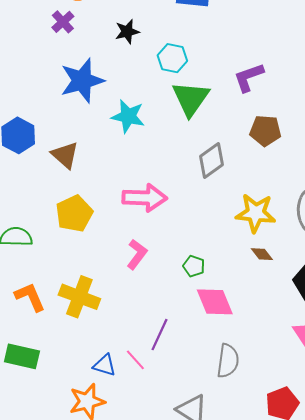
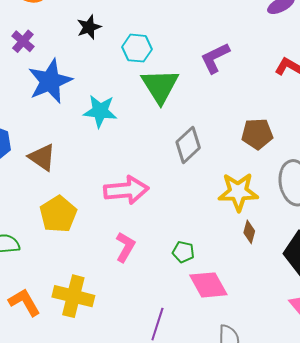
purple cross: (63, 22) -> (23, 41), moved
brown pentagon: (265, 131) -> (257, 134), moved
brown diamond: (262, 254) -> (249, 232), turned 60

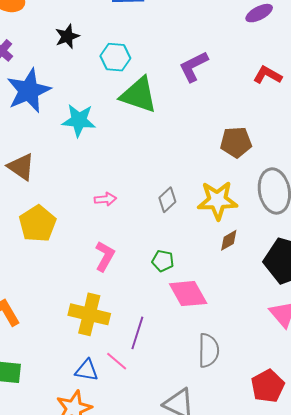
green triangle: (160, 86) -> (139, 95), turned -39
gray diamond: (188, 145) -> (167, 200), moved, size x0.7
pink arrow: (126, 190) -> (105, 199), size x0.5
brown diamond: (249, 232) -> (229, 240), turned 45
yellow cross: (73, 296) -> (89, 314), moved

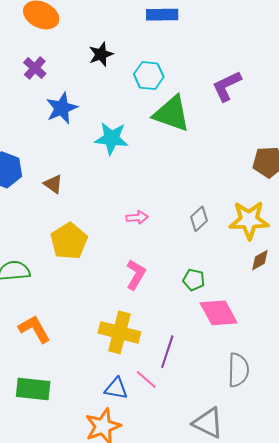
blue star: (29, 91) -> (62, 108), size x0.7
brown triangle: (21, 167) -> (53, 184), size x0.7

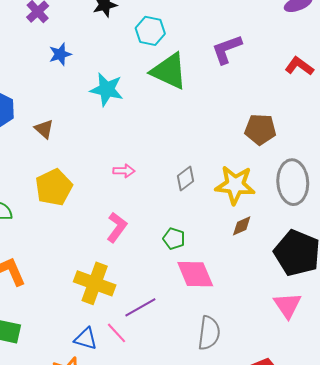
blue star: (62, 108) -> (60, 54), size x0.7
purple line: (167, 352) -> (140, 307), turned 36

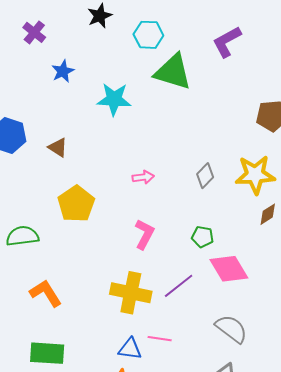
purple line: (140, 307) -> (179, 286), moved
pink line: (116, 333) -> (160, 339), turned -30
gray semicircle: (209, 333) -> (231, 329), moved, turned -52

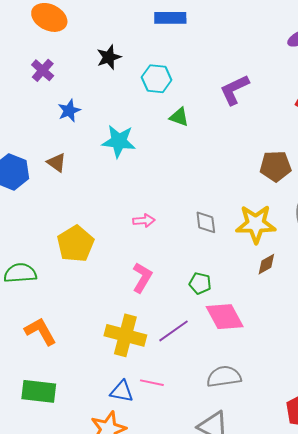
green triangle: (173, 72) -> (179, 117), size x0.5
brown triangle: (58, 148) -> (57, 163), moved
gray diamond: (205, 176) -> (206, 222), turned -55
gray semicircle: (231, 329) -> (224, 377), turned -48

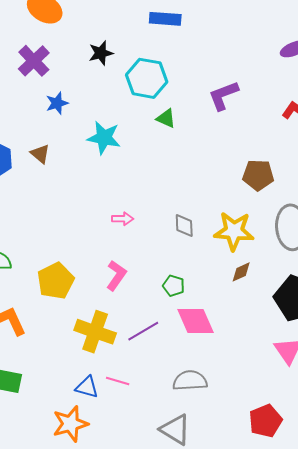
purple cross: (43, 70) -> (34, 61), size x1.4
cyan hexagon: (157, 79) -> (147, 78), size x1.4
yellow pentagon: (76, 244) -> (56, 281), moved

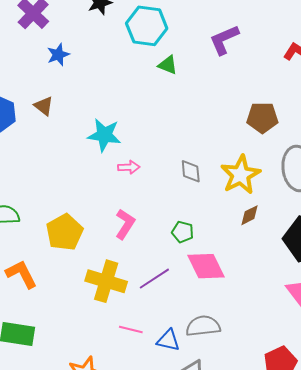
cyan star: (104, 138) -> (104, 135), moved
yellow star: (234, 231) -> (241, 175), turned -30
blue triangle: (87, 387) -> (168, 340), moved

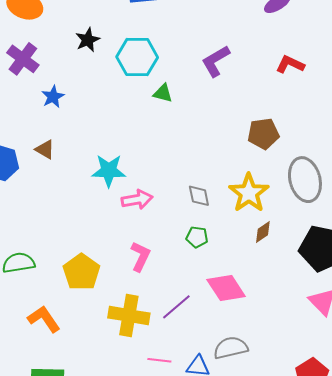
pink arrow: (129, 167) -> (137, 200), size x1.4
green pentagon: (183, 232) -> (197, 237), moved

